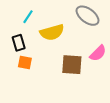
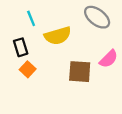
cyan line: (28, 17) -> (31, 18), turned -56
orange square: (25, 63) -> (28, 69), turned 32

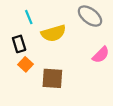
brown square: (80, 72) -> (52, 78), moved

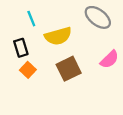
brown square: (52, 78) -> (69, 69), moved, turned -30

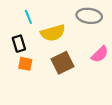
gray ellipse: (98, 17) -> (89, 16), turned -30
orange square: (28, 70) -> (25, 64), turned -32

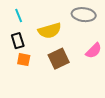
cyan line: (28, 17) -> (19, 16), moved

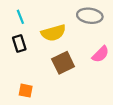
orange square: (24, 60) -> (26, 91), moved

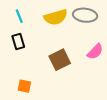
yellow semicircle: (53, 33) -> (56, 17), moved

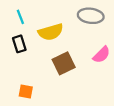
yellow semicircle: (56, 17) -> (51, 32), moved

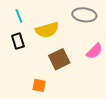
orange square: (26, 92) -> (39, 85), moved

